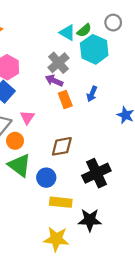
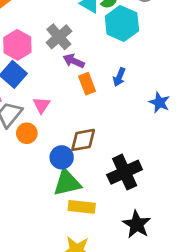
gray cross: (59, 63) -> (59, 37), moved
green triangle: (19, 165) -> (67, 183), moved, turned -50
blue circle: (46, 178) -> (62, 157), moved
black star: (90, 220) -> (137, 224), moved, turned 30

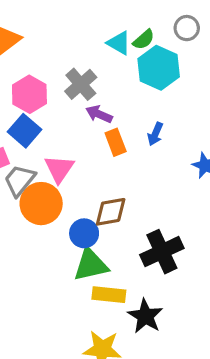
pink triangle: (42, 105) -> (59, 169), size x1.4
orange circle: (27, 133) -> (41, 204), size x1.6
black star: (137, 224) -> (145, 316), moved

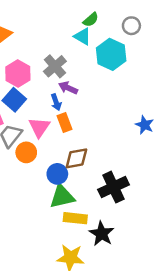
green semicircle: (144, 40) -> (91, 20), moved
blue arrow: (155, 134) -> (56, 102), moved, turned -42
orange rectangle: (116, 142) -> (64, 123), moved
orange circle: (41, 204) -> (26, 152), size x0.7

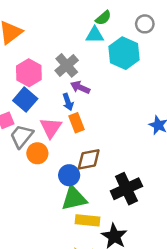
cyan triangle: (82, 36) -> (95, 35), turned -30

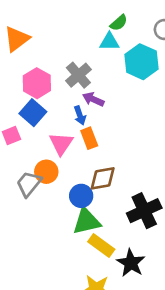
gray trapezoid: (22, 136) -> (29, 184), moved
yellow rectangle: (87, 220) -> (101, 245), turned 30

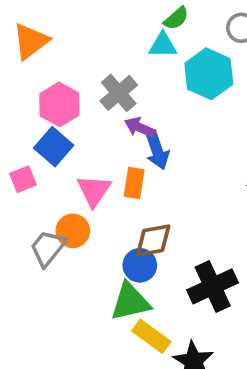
blue arrow: (80, 115) -> (157, 150), moved, size x1.4
orange rectangle: (89, 138) -> (134, 183), turned 30
blue circle: (81, 196) -> (140, 265), moved

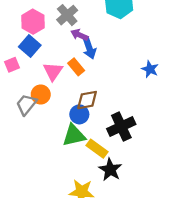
orange rectangle: (134, 183) -> (76, 67), turned -49
yellow rectangle: (151, 336) -> (97, 149), moved

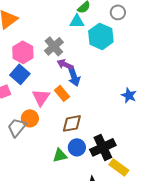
blue circle: (79, 114) -> (77, 147), moved
green triangle: (74, 135) -> (60, 155), size x0.7
yellow rectangle: (97, 149) -> (119, 167), moved

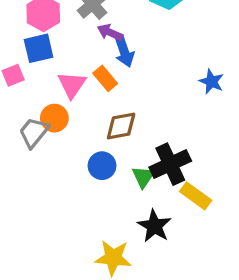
blue square: (20, 74) -> (39, 48), turned 36
blue circle: (77, 147) -> (102, 166), moved
green triangle: (60, 155) -> (143, 177), moved, turned -42

